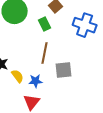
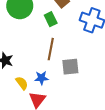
yellow semicircle: (18, 76) -> (22, 83), moved

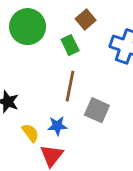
gray square: (70, 67) -> (97, 110), turned 30

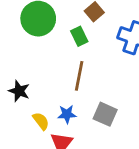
gray square: (97, 110) -> (105, 114), moved

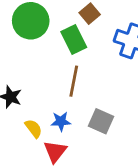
green rectangle: (79, 36) -> (74, 39), size x1.4

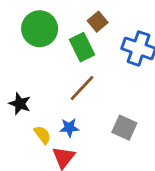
brown line: (74, 81) -> (82, 88), turned 32
gray square: (101, 121) -> (124, 128), moved

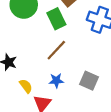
blue star: (69, 128) -> (56, 81), moved

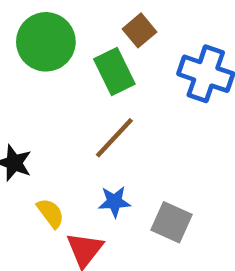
gray square: (89, 81) -> (171, 222), moved

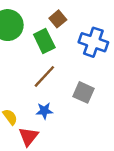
gray square: (171, 222) -> (84, 92), moved

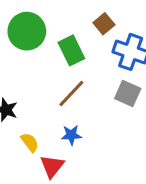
brown square: (58, 19) -> (104, 24), moved
gray square: (84, 92) -> (128, 93), moved

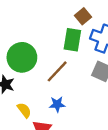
green circle: (27, 31) -> (22, 57), moved
green rectangle: (71, 50) -> (72, 40), moved, turned 35

